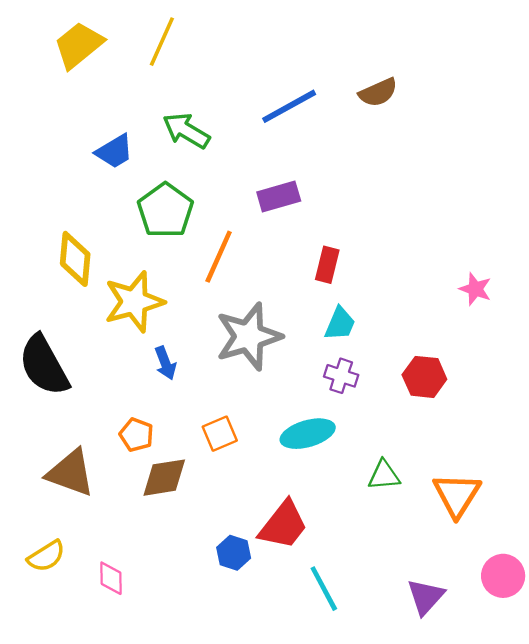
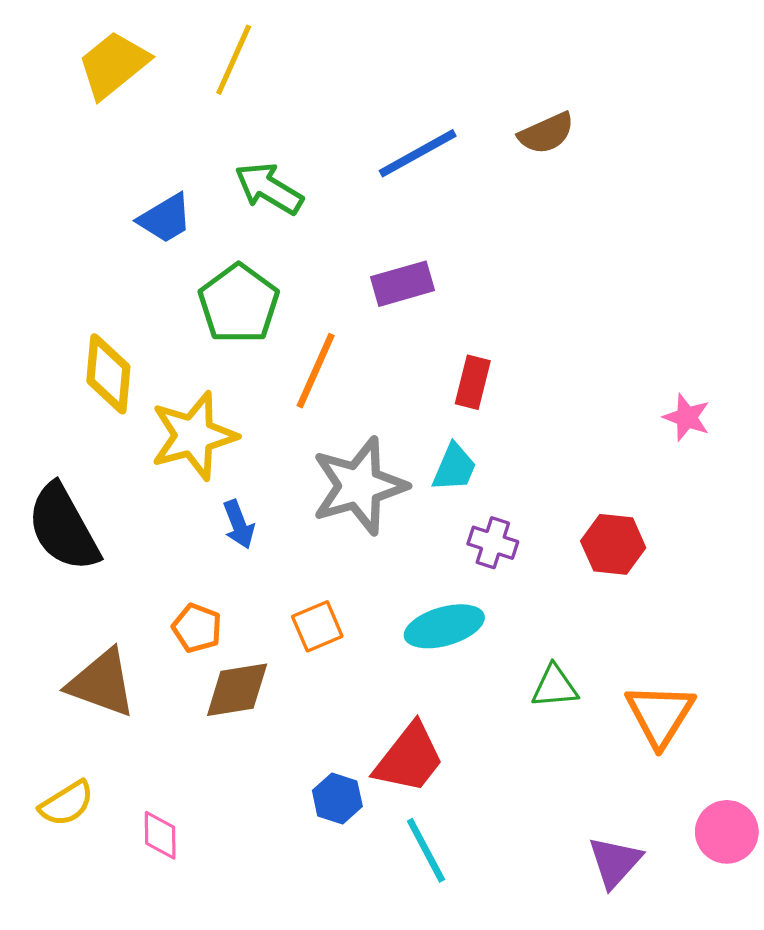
cyan trapezoid: (340, 324) -> (454, 468), moved
cyan line: (324, 589) -> (426, 850), moved

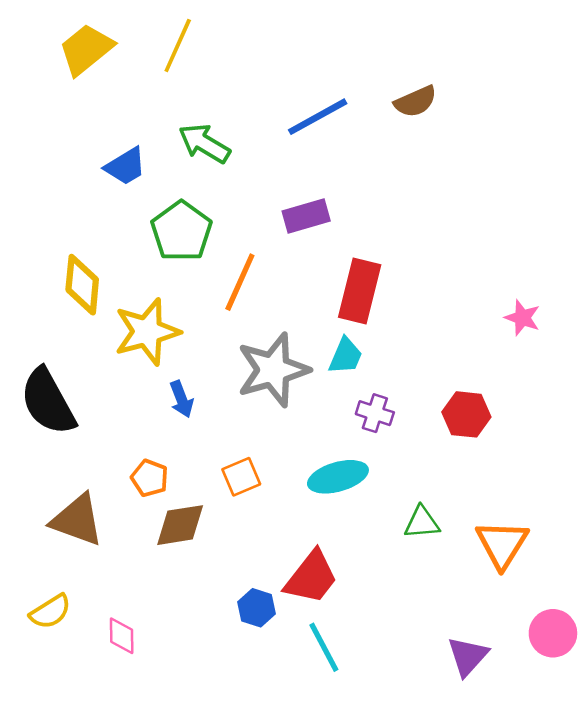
red rectangle: (473, 382) -> (360, 291), size x1.6

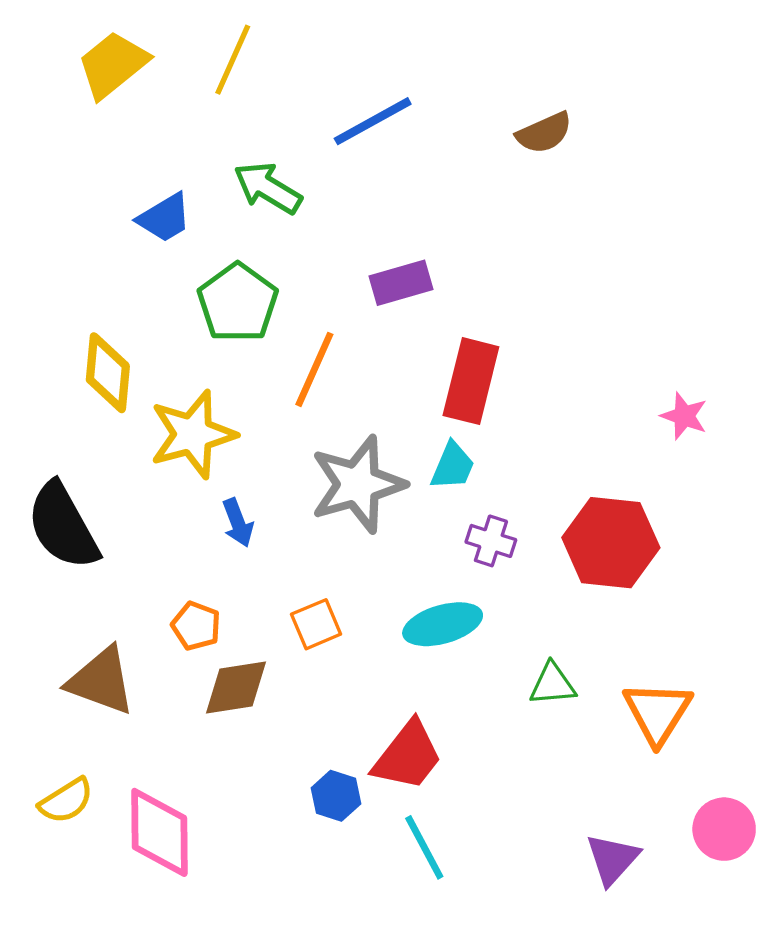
blue line: (318, 117) -> (373, 121), moved
red hexagon: (466, 414) -> (611, 543), size x1.5
pink diamond: (122, 636) -> (159, 832), size x1.8

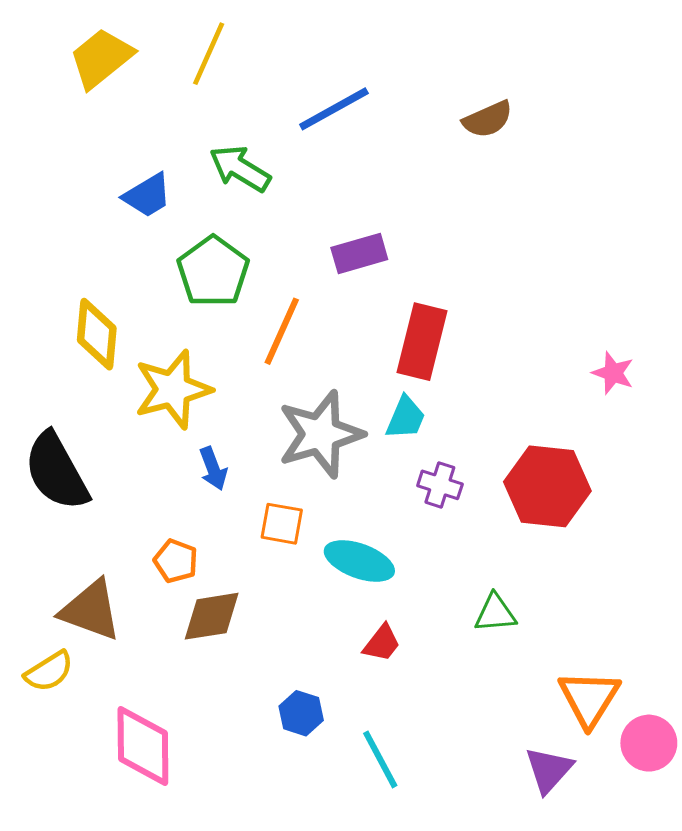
orange square: (316, 624) -> (282, 524), moved, turned 33
cyan ellipse: (443, 624) -> (359, 561), moved, turned 36
orange triangle: (657, 713) -> (589, 698), moved
red trapezoid: (408, 756) -> (382, 643), moved, size x0.6
yellow semicircle: (66, 801) -> (49, 671), moved

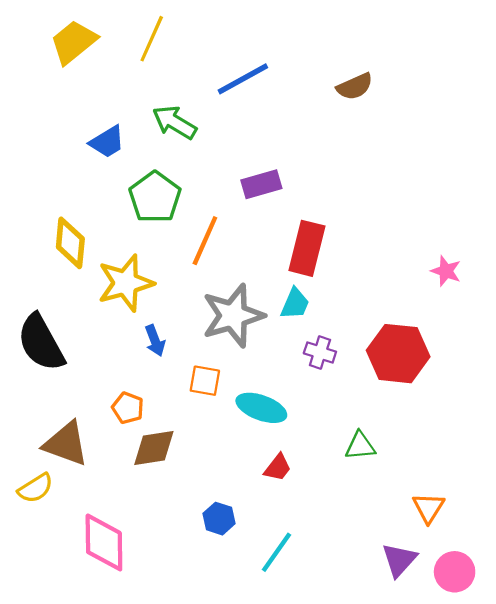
orange triangle: (589, 698) -> (429, 508), size x0.7
pink circle: (649, 743) -> (455, 572), moved
cyan line: (380, 759) -> (277, 552), turned 63

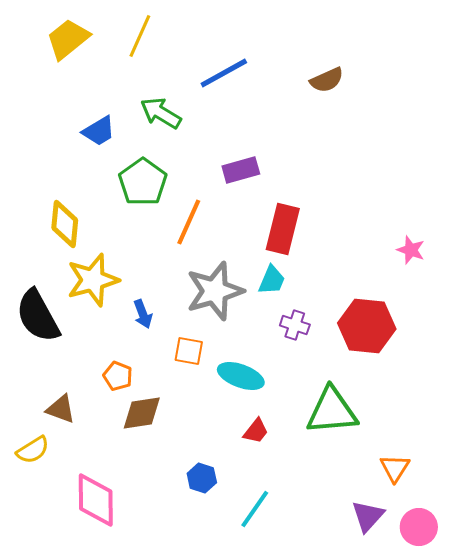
yellow star: (126, 283) -> (93, 280), moved
brown triangle: (66, 444) -> (61, 409), size x0.7
green triangle: (360, 446) -> (332, 411), size x1.8

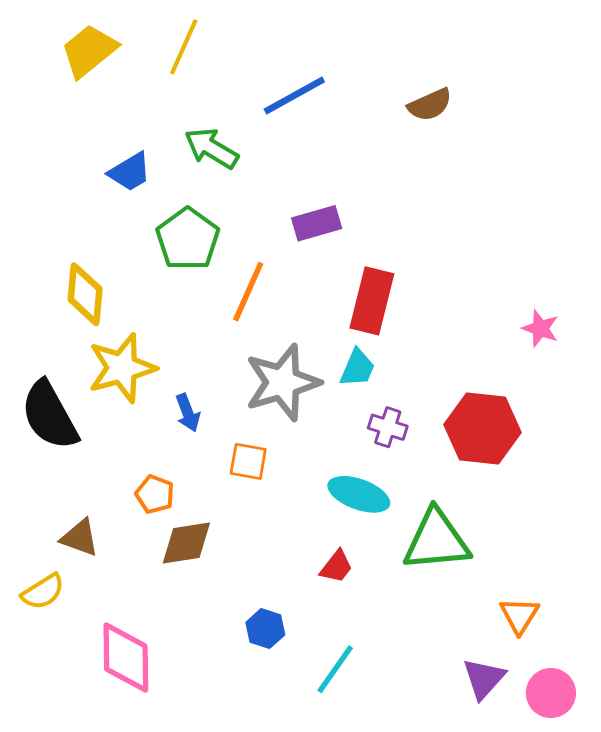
cyan ellipse: (241, 376) -> (359, 494), moved

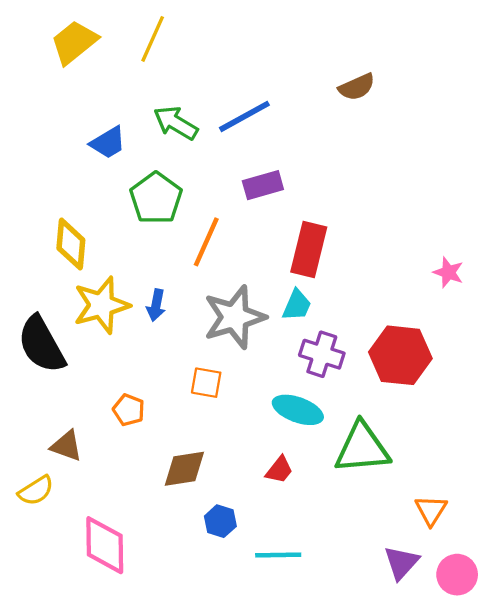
blue line: (294, 96) -> (244, 116), moved
blue arrow: (188, 413) -> (156, 305), moved, turned 32
purple cross: (388, 427) -> (322, 354), size x1.4
brown diamond: (186, 543) -> (184, 469), moved
cyan line: (335, 669) -> (278, 555), turned 54

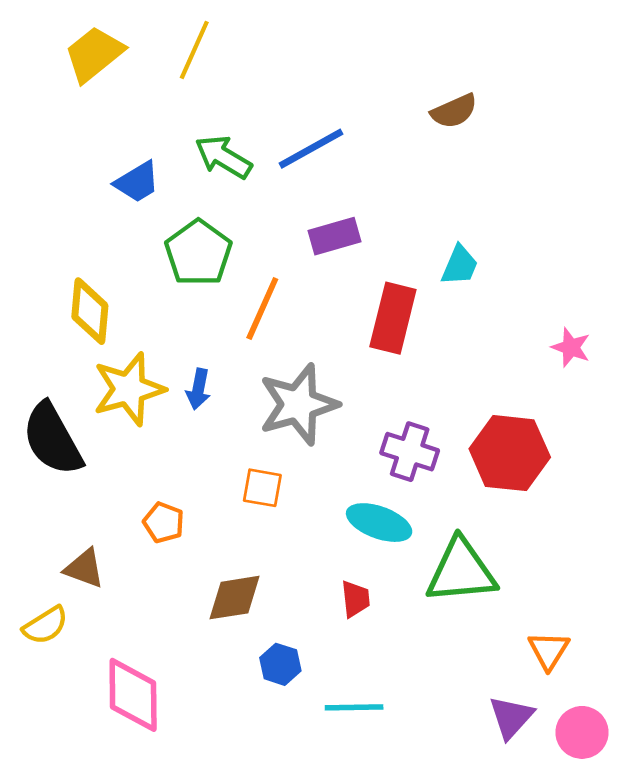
cyan trapezoid: (297, 305) -> (460, 265), moved
red trapezoid: (279, 470) -> (355, 599), turned -44

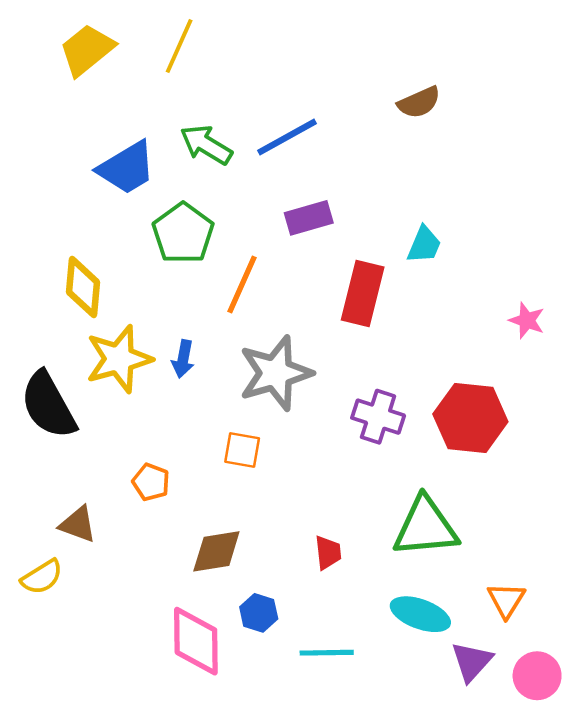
blue trapezoid: (137, 182) -> (127, 168), size x1.4
cyan ellipse: (379, 523) -> (420, 614), moved
pink diamond: (133, 695) -> (196, 641), moved

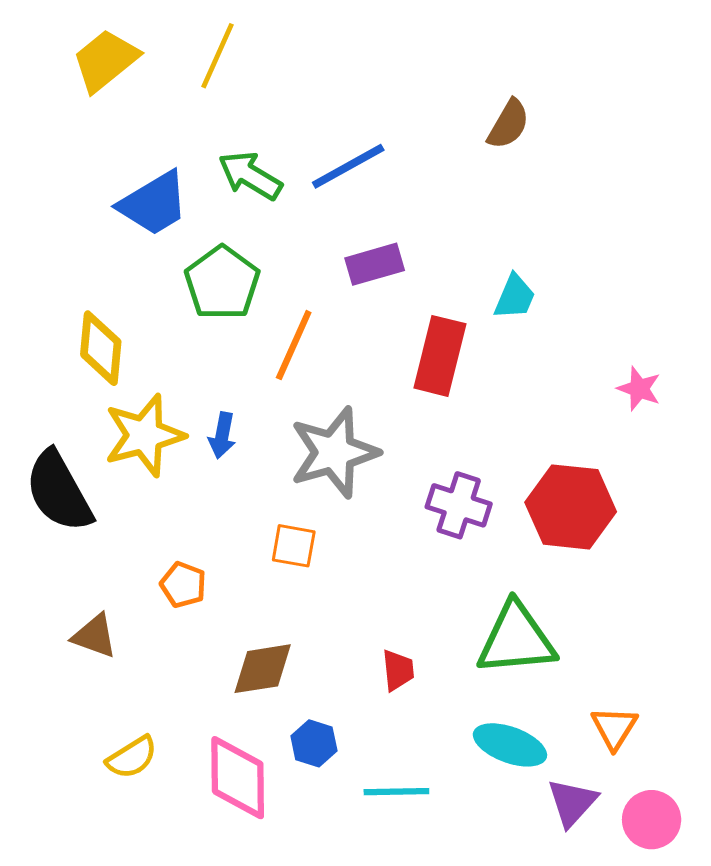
brown semicircle: (419, 102) -> (508, 124), turned -36
yellow semicircle: (42, 577) -> (132, 757), moved

